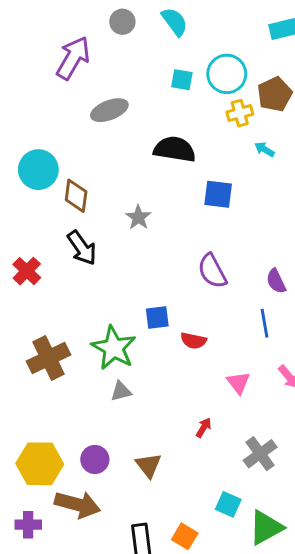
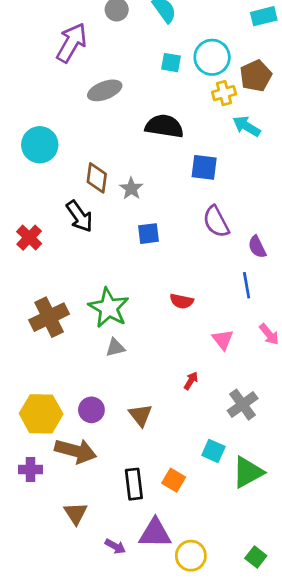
cyan arrow: (264, 149) -> (247, 126), size x1.5
brown diamond: (76, 196) -> (97, 178), moved
purple semicircle: (212, 271) -> (216, 222), moved
blue square: (157, 317) -> (148, 234), moved

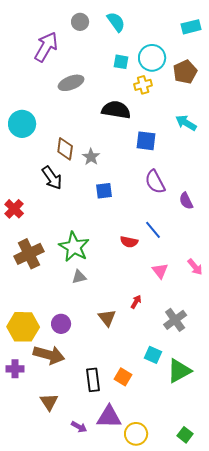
yellow cross: (224, 93) -> (143, 85), moved
cyan arrow: (247, 126) -> (186, 123), moved
red cross: (29, 238) -> (14, 209), moved
blue line: (247, 285) -> (153, 230), moved, turned -30
brown triangle: (140, 415) -> (107, 318), moved

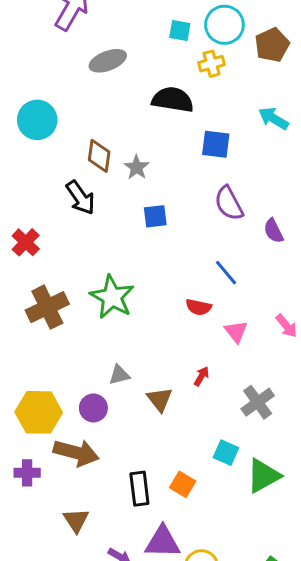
red semicircle: (129, 242) -> (199, 307), moved
gray triangle: (79, 277) -> (119, 375), moved

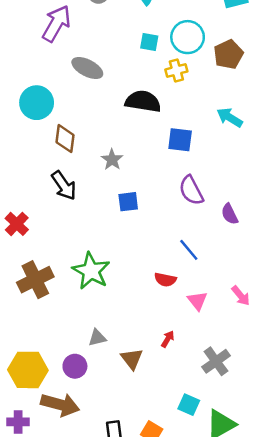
gray ellipse: (108, 61) -> (87, 68), turned 48
cyan circle: (37, 120) -> (37, 103), moved
brown diamond: (99, 156) -> (65, 139), moved

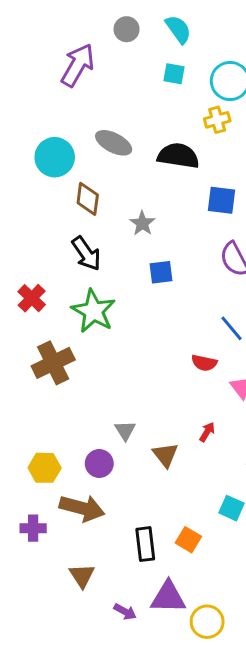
cyan square: (149, 42) -> (174, 74), moved
gray ellipse: (87, 68) -> (114, 143), moved
green star: (91, 271) -> (93, 311), moved
gray triangle: (97, 338) -> (125, 430), turned -48
yellow hexagon: (28, 370) -> (45, 468), size x0.7

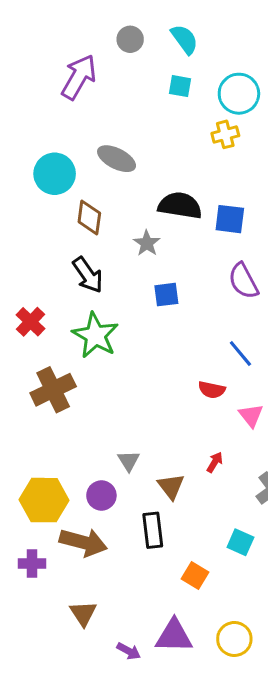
black semicircle: (178, 156) -> (180, 205), moved
yellow hexagon: (45, 468) -> (44, 500), size x1.4
black rectangle: (145, 544) -> (153, 530), moved
yellow circle: (207, 622) -> (234, 639), moved

